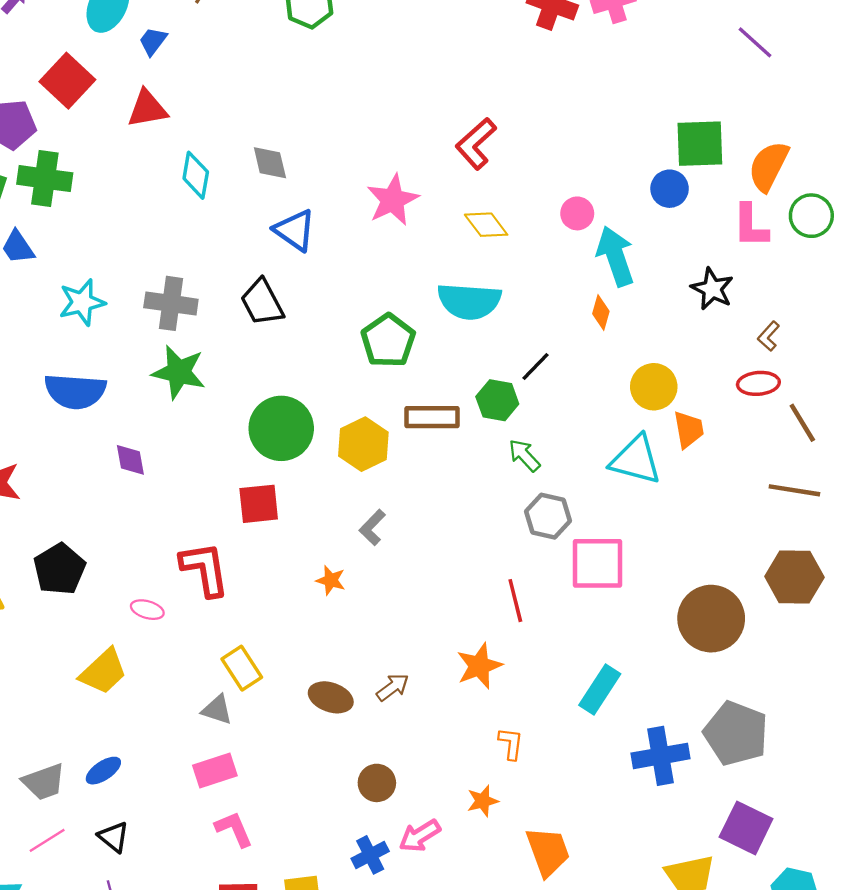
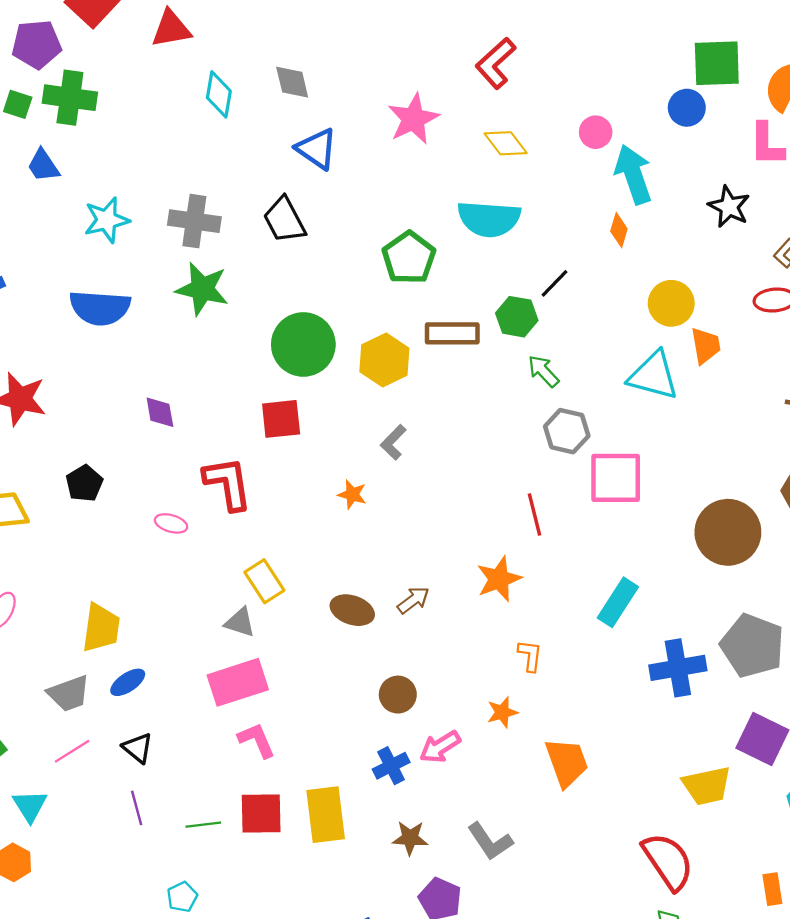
purple diamond: (130, 460) -> (160, 412), moved
black pentagon: (59, 569) -> (84, 483), size x0.7
yellow trapezoid: (103, 671) -> (101, 628), moved, turned -39
pink rectangle: (215, 771) -> (238, 682), size x1.4

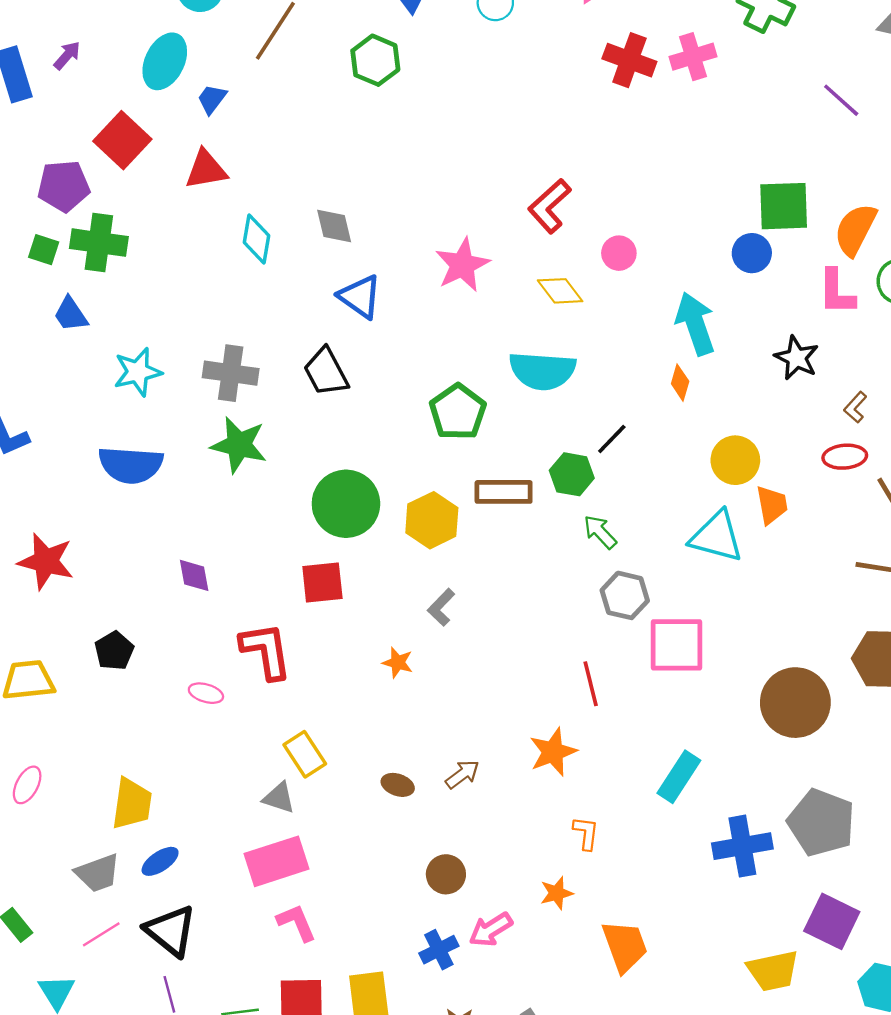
pink circle: (596, 132) -> (619, 253), moved
brown ellipse: (352, 610) -> (398, 785), size x0.7
black triangle: (138, 748) -> (171, 931), size x1.6

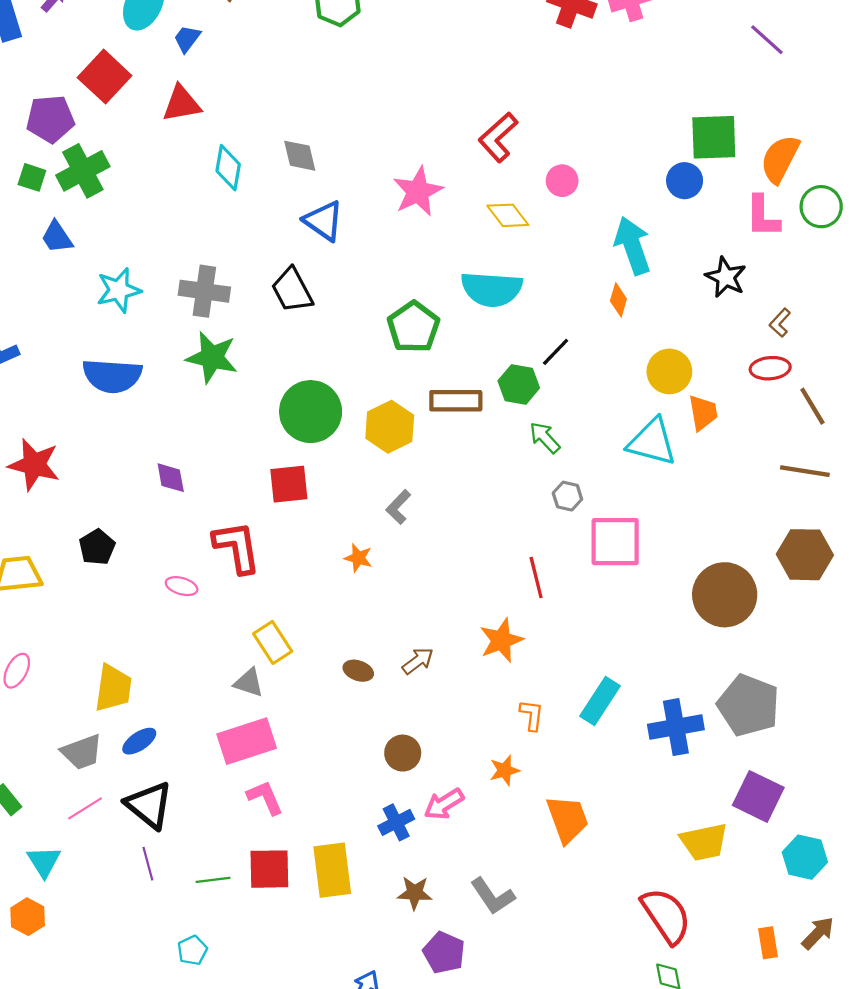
green cross: (99, 243) -> (83, 171), turned -36
gray hexagon: (625, 595) -> (567, 496), size x0.7
cyan rectangle: (679, 777) -> (600, 701), moved

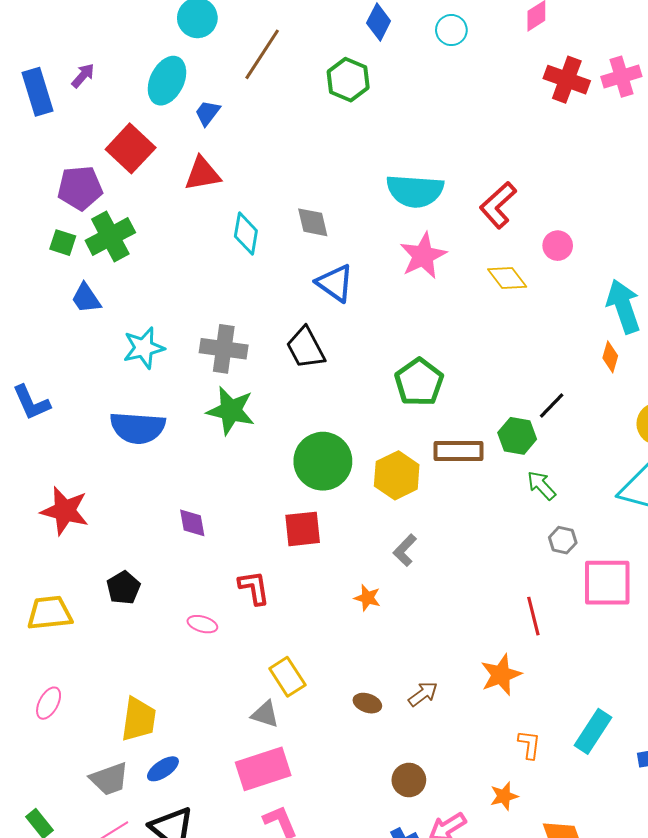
cyan semicircle: (492, 289) -> (415, 191), moved
red L-shape: (237, 547) -> (254, 588), size x0.7

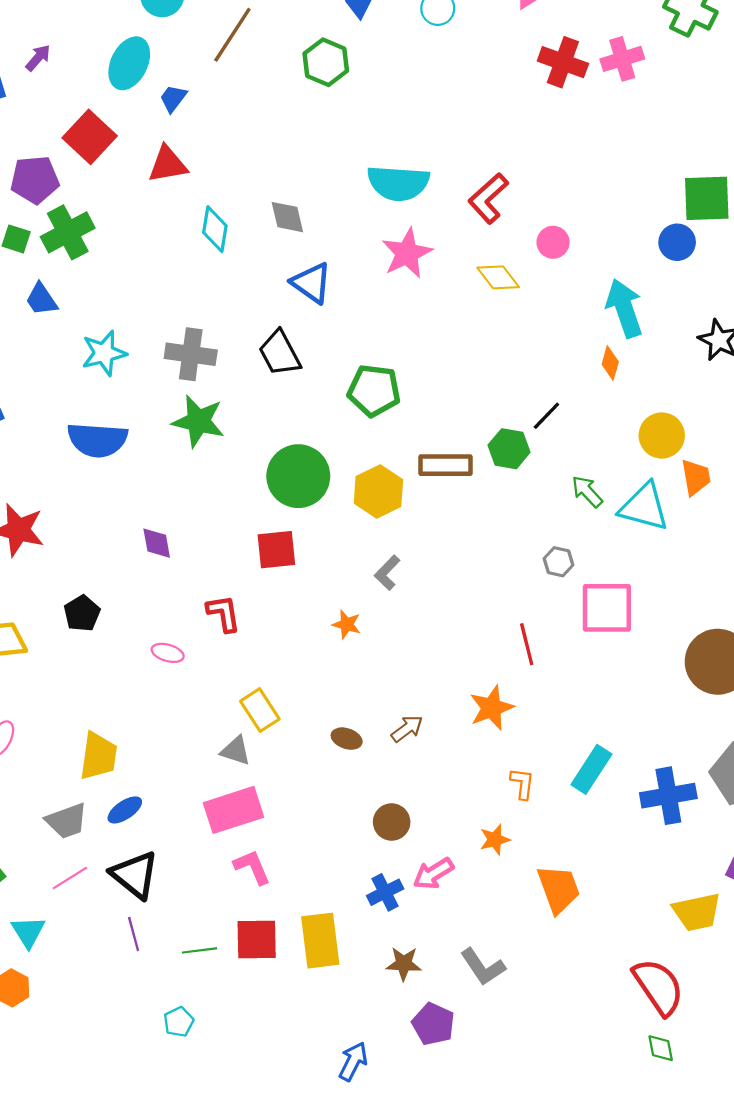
green pentagon: (419, 382) -> (374, 390), moved, turned -30
green arrow: (541, 485) -> (587, 492), moved

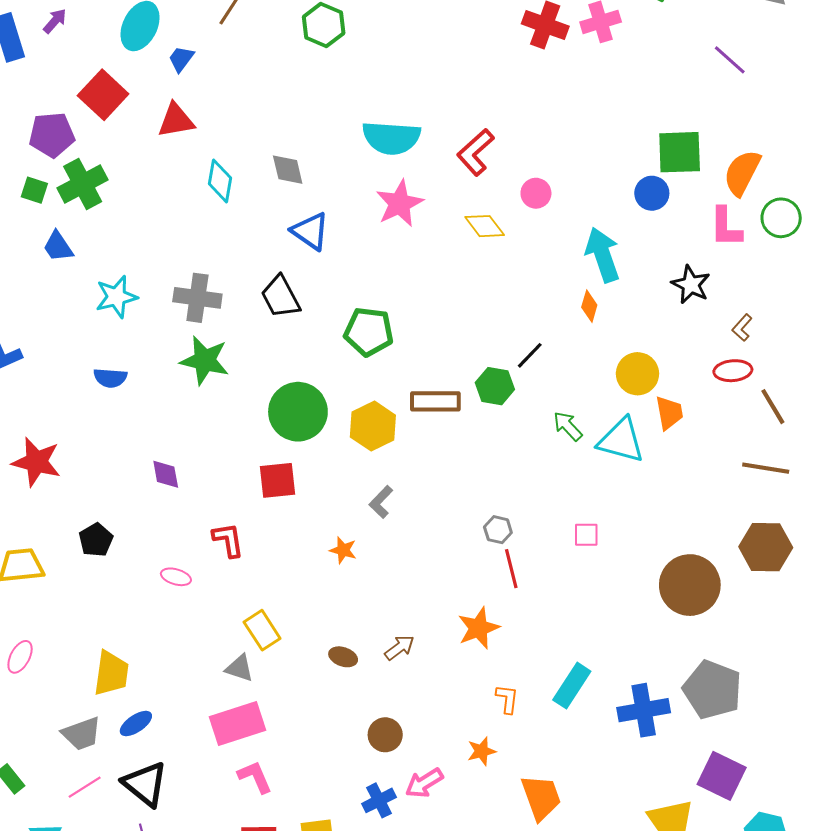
blue semicircle: (97, 440) -> (110, 378), size x0.6
gray hexagon: (559, 562) -> (498, 530), moved
pink square: (607, 608) -> (586, 535), size x0.5

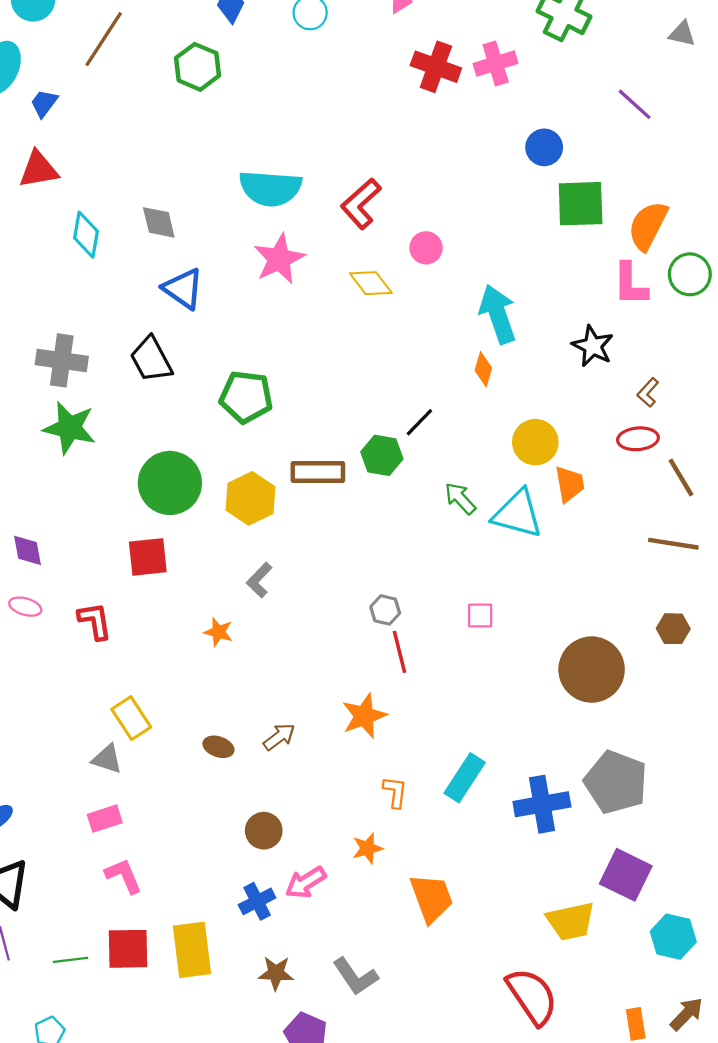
blue circle: (652, 193) -> (544, 147), moved
brown hexagon: (766, 547) -> (673, 629), size x0.6
pink ellipse: (176, 577) -> (25, 607), moved
pink rectangle: (237, 724) -> (105, 819), size x0.6

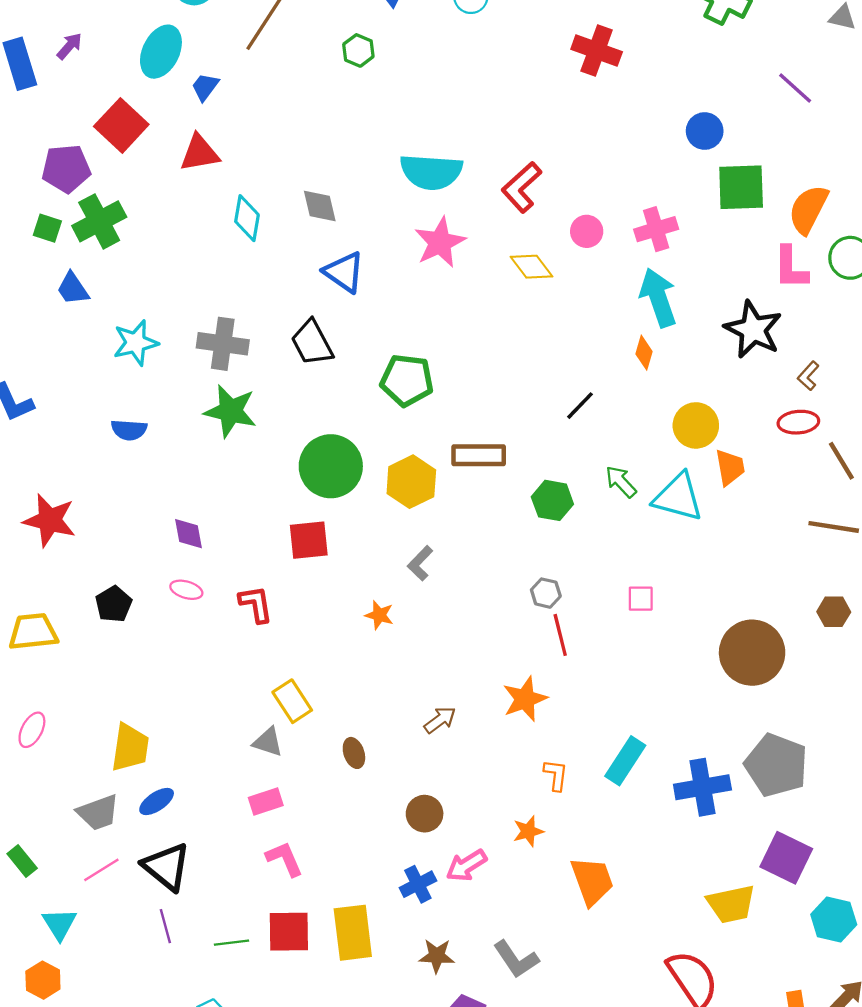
pink cross: (496, 63) -> (656, 229), moved
green hexagon: (197, 67) -> (358, 50), size x0.7
black star: (593, 346) -> (753, 330), size x1.4
green hexagon: (382, 455) -> (552, 500), moved
brown ellipse: (218, 747) -> (354, 753), moved, turned 52

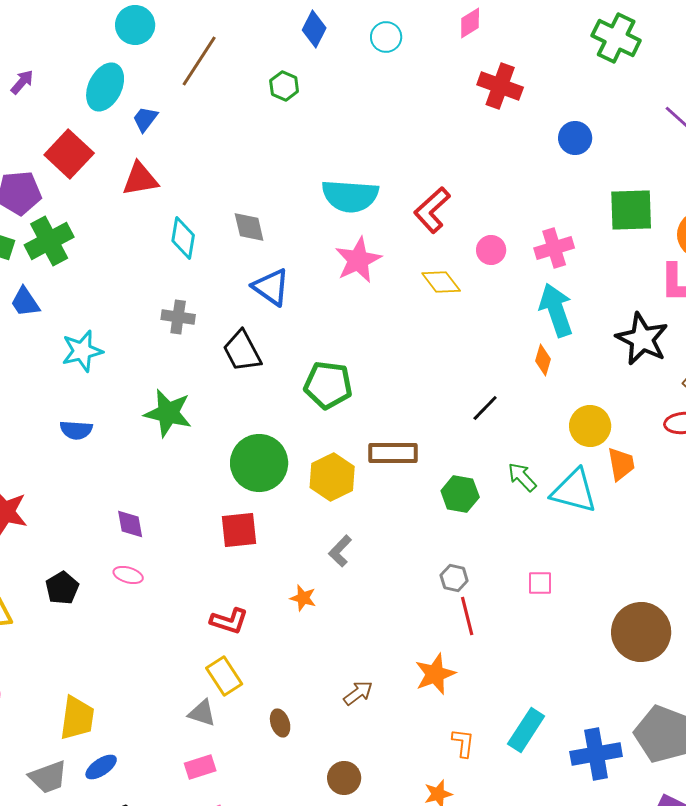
blue circle: (705, 131) -> (575, 138), moved
gray cross: (223, 344) -> (178, 317), moved, size x0.7
red L-shape: (256, 604) -> (229, 621), moved, turned 117

